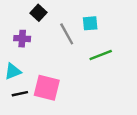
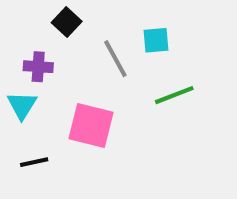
cyan triangle: (13, 71) -> (22, 105), moved, turned -36
pink square: (47, 88) -> (91, 126), moved

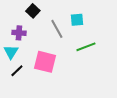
black line: (34, 162) -> (17, 71), moved, turned -32

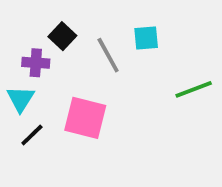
black square: (33, 11) -> (62, 36), moved
green line: (86, 47) -> (194, 89), moved

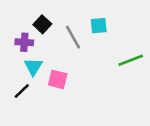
cyan triangle: (21, 99) -> (33, 67), moved
pink square: (85, 118) -> (58, 79), size x0.7

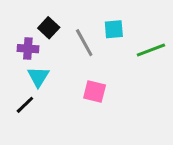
green line: (131, 60) -> (151, 50), moved
pink square: (58, 79) -> (95, 92), moved

